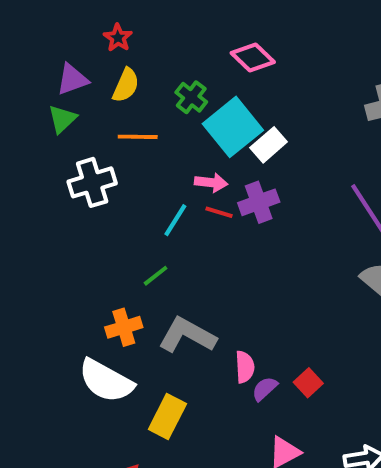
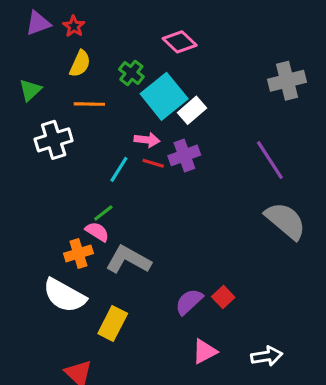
purple triangle: (72, 79) -> (38, 23), moved
pink semicircle: (245, 367) -> (97, 232), moved, turned -55
purple semicircle: (265, 389) -> (189, 302), size x1.4

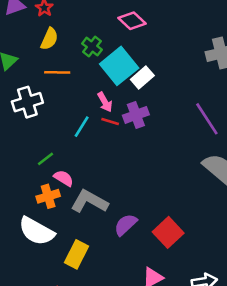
pink arrow: (147, 140) -> (105, 102), turned 54
green line: (103, 213) -> (46, 159), moved
red square: (223, 297) -> (168, 232), size x1.6
purple semicircle: (189, 302) -> (126, 225), moved

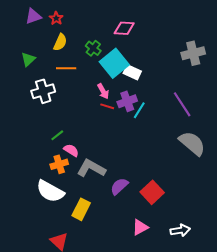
pink diamond: (132, 21) -> (124, 28), turned -40
white rectangle: (142, 78) -> (132, 72), turned 66
cyan line: (82, 127) -> (139, 110), moved

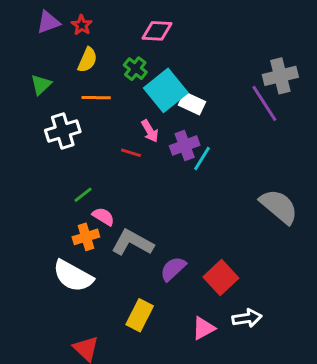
pink diamond: (124, 28) -> (157, 31), moved
purple line: (182, 104) -> (264, 103), moved
red line: (107, 106) -> (131, 153), moved
yellow rectangle: (81, 209) -> (140, 315), moved
white arrow: (180, 230) -> (247, 318), moved

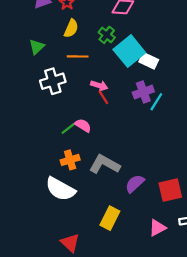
pink arrow: (150, 131) -> (99, 86), moved, turned -42
red line: (131, 153) -> (103, 97), turned 40
pink semicircle: (103, 217) -> (83, 125), moved
red square: (221, 277) -> (170, 190), turned 30

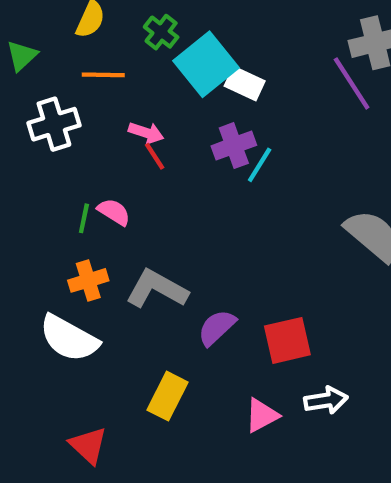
green line: (68, 129) -> (84, 218), turned -40

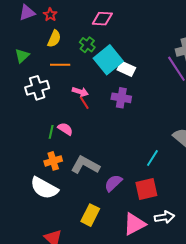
purple cross: (234, 146) -> (121, 98), turned 30
cyan line: (260, 165) -> (152, 158), moved
pink triangle: (262, 415) -> (134, 224), size x1.4

